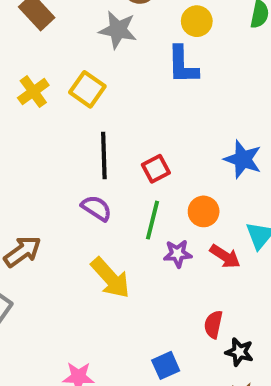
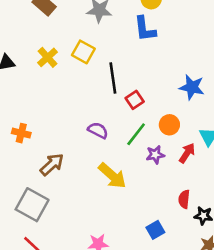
black line: (104, 155) -> (113, 78), moved
green line: (153, 220) -> (136, 134), turned 30
red arrow: (225, 256) -> (187, 153), turned -84

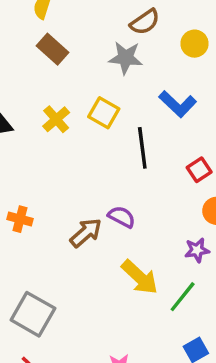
blue L-shape: (145, 29) -> (178, 104), moved, turned -40
red square: (135, 100) -> (199, 170), moved
green line: (136, 134) -> (183, 297), moved
brown arrow: (52, 164) -> (86, 233), moved

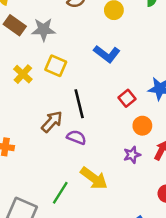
gray star: (126, 58) -> (43, 30), moved
black line: (142, 148) -> (79, 104), moved
brown arrow: (86, 233) -> (52, 122), moved
green line: (183, 297) -> (60, 193), moved

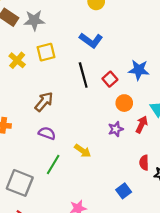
yellow square: (56, 66) -> (46, 52), turned -36
black line: (79, 104) -> (83, 75), moved
purple semicircle: (76, 137) -> (47, 133), moved
yellow arrow: (94, 178) -> (83, 151), size x0.7

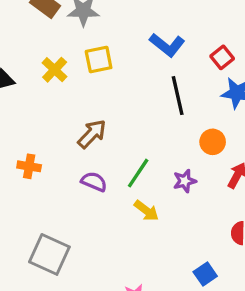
black line: (83, 75) -> (178, 96), moved
red square: (110, 79) -> (222, 57), moved
purple star: (116, 129) -> (185, 181), moved
green line: (53, 164) -> (138, 173), moved

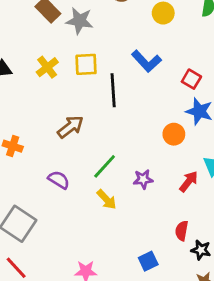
red square: (222, 57) -> (191, 79), turned -30
black line: (178, 96) -> (113, 90), moved
orange circle: (213, 142) -> (174, 134), moved
purple semicircle: (94, 182) -> (59, 180), moved

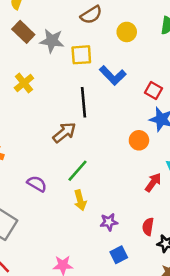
yellow square: (86, 64) -> (81, 55), moved
brown arrow: (70, 127) -> (64, 132), moved
purple star: (143, 179) -> (109, 222), moved
yellow arrow: (107, 199) -> (80, 200), turned 30

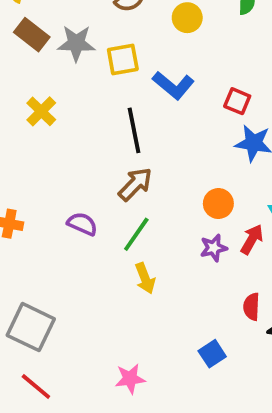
brown arrow: (64, 132) -> (135, 184), moved
orange circle: (139, 140) -> (218, 204), moved
purple semicircle: (37, 184) -> (82, 224), moved
purple star: (109, 222) -> (214, 248), moved

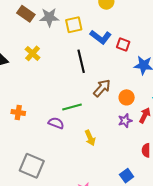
red square: (237, 101) -> (123, 45), moved
brown arrow: (135, 184) -> (102, 88), moved
purple semicircle: (82, 224) -> (56, 123), moved
green line: (136, 234) -> (72, 107), moved, turned 42

